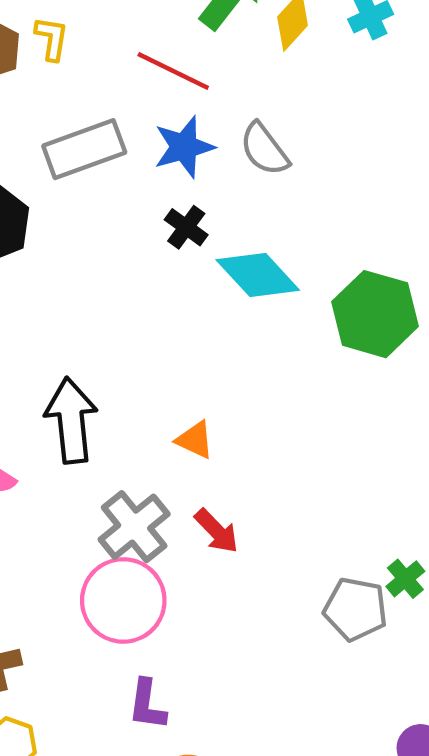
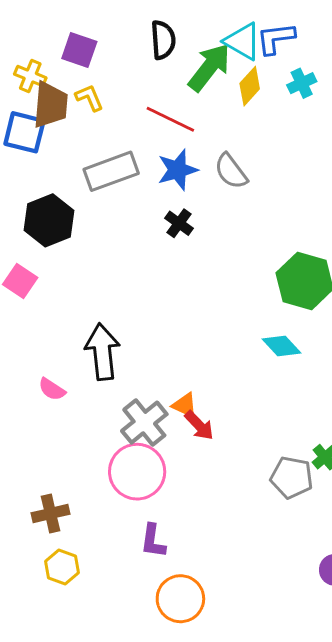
yellow L-shape: (52, 38) -> (89, 98), turned -32
cyan diamond: (258, 275) -> (281, 346), moved, size x0.7
orange triangle: (195, 440) -> (185, 405), moved

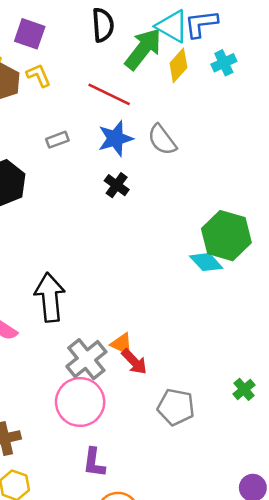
gray rectangle: (111, 171) -> (57, 140), size x0.5
cyan diamond: (281, 346) -> (206, 262), moved
gray pentagon: (292, 477) -> (176, 407), moved

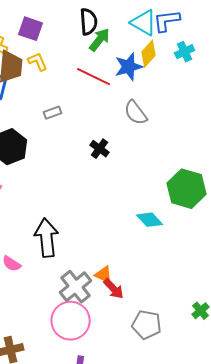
green arrow: (143, 49) -> (100, 40), moved, size x0.7
blue star: (115, 138) -> (129, 67), moved
cyan diamond: (206, 262) -> (150, 220), moved

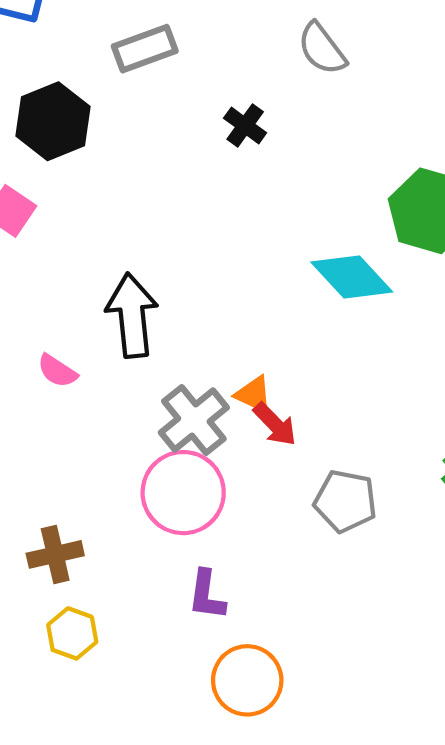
gray rectangle: (53, 113) -> (145, 49), size x1.6
cyan diamond: (150, 220) -> (352, 277), size x1.4

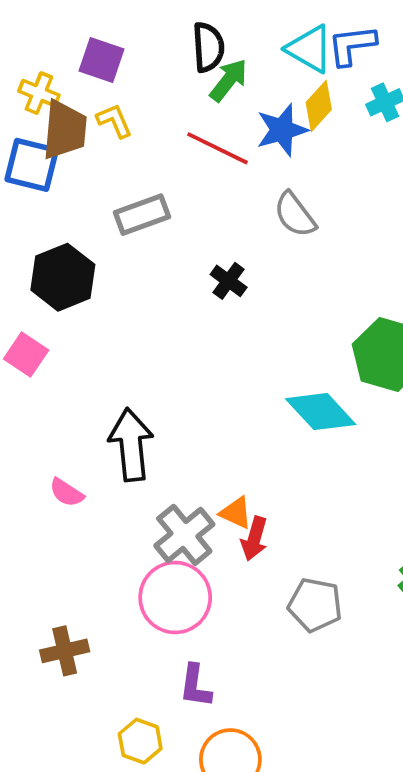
red arrow: (275, 424) -> (254, 539), turned 60
yellow hexagon: (72, 633) -> (140, 741), moved

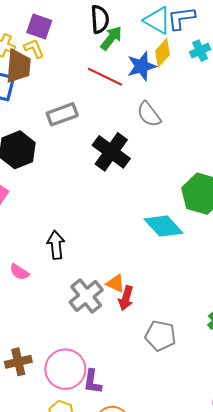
yellow L-shape: (114, 121) -> (34, 48), moved
black cross: (229, 281) -> (111, 152), size x1.8
black arrow: (131, 445) -> (56, 245), size x0.7
pink circle: (175, 598) -> (65, 369), moved

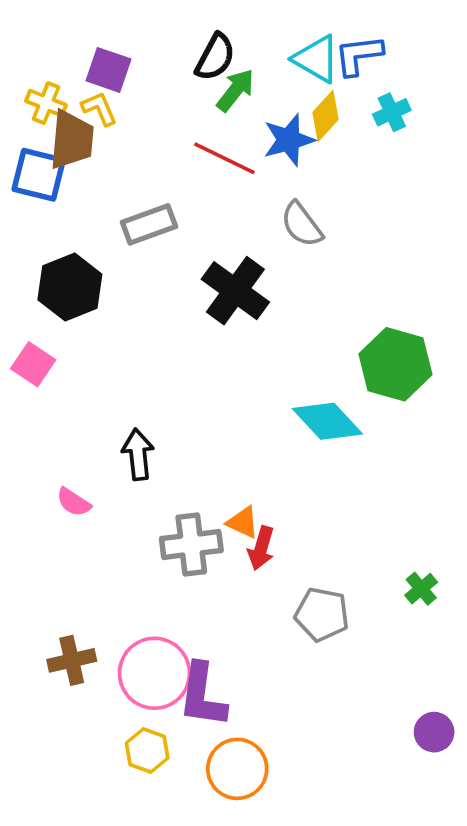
black semicircle: (100, 19) -> (215, 57), turned 32
gray cross: (86, 296) -> (191, 544), turned 32
purple L-shape: (92, 382) -> (202, 695), size x1.5

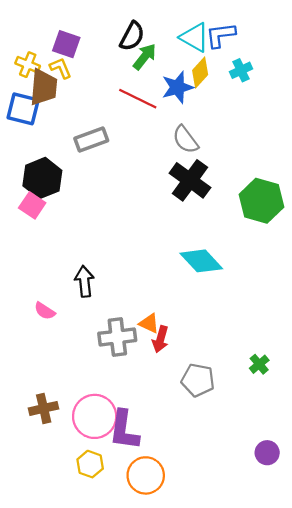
black cross: (235, 291) -> (190, 180), moved
pink square: (33, 364) -> (32, 205), moved
green hexagon: (395, 364) -> (261, 201), moved

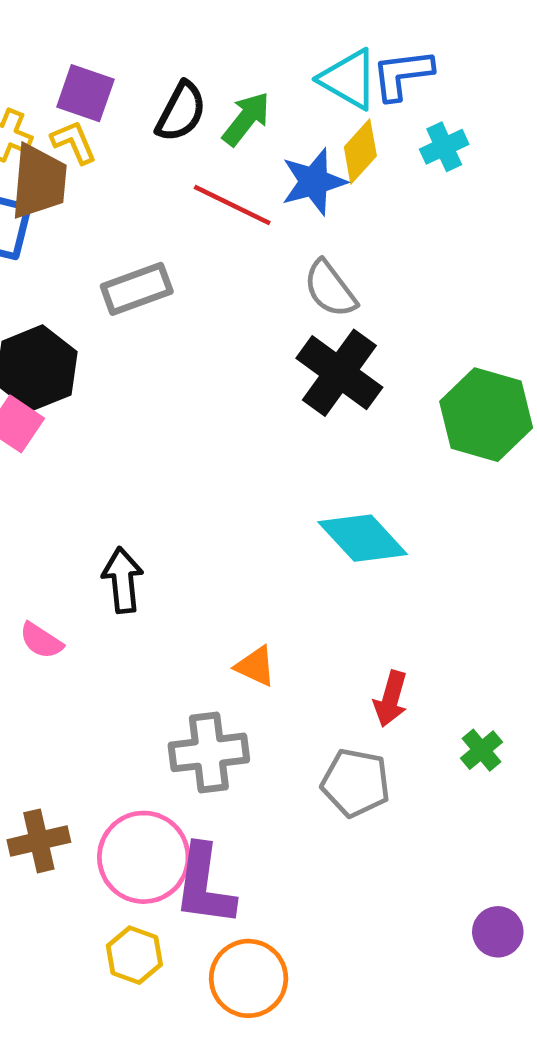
black semicircle: (132, 36) -> (181, 112), moved
gray cross: (117, 337) -> (209, 752), moved
red arrow: (160, 339) -> (391, 699), moved

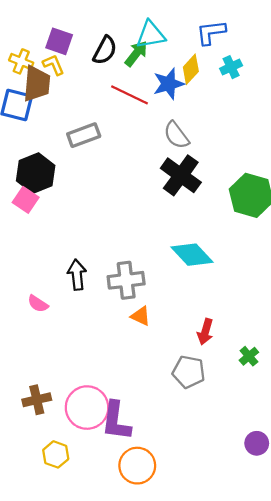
cyan triangle: (349, 79) -> (151, 35), moved, turned -40
gray cross: (209, 752) -> (126, 280), moved
yellow hexagon: (134, 955) -> (56, 454), moved

